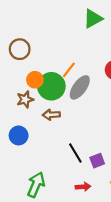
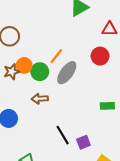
green circle: (51, 86) -> (40, 72), size x0.7
brown star: (25, 99) -> (12, 72), moved

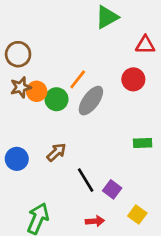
brown star: (12, 72) -> (21, 87), moved
brown arrow: (40, 99) -> (56, 152), moved, turned 140
purple square: (83, 142) -> (112, 189), turned -32

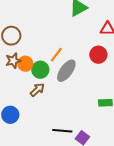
brown arrow: (56, 152) -> (37, 90), moved
black line: (86, 180) -> (62, 131), turned -54

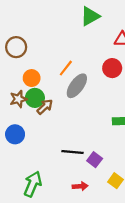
brown star: (13, 61) -> (18, 99), moved
green circle: (40, 70) -> (35, 98), moved

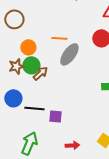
orange line: (66, 68) -> (59, 38), turned 56
black line: (72, 152) -> (34, 108), moved
purple square: (95, 160) -> (55, 116), moved, turned -32

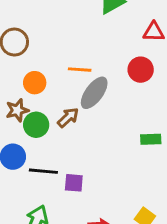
green circle: (31, 65) -> (36, 125), moved
brown arrow: (40, 73) -> (68, 117), moved

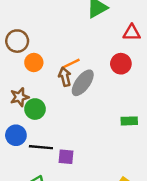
orange line: (80, 70) -> (71, 64), turned -30
orange circle: (35, 83) -> (34, 63), moved
brown arrow: (68, 117) -> (65, 77), moved, turned -60

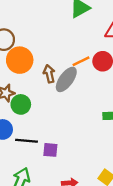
orange circle: (34, 63) -> (20, 60), size x1.5
orange line: (71, 64) -> (81, 61), moved

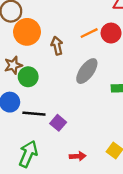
gray ellipse: (66, 79) -> (87, 71), moved
purple square: (50, 150) -> (58, 123), turned 35

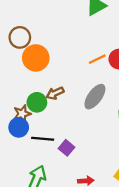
brown arrow: (57, 46) -> (55, 93), moved, turned -102
brown star: (13, 65) -> (22, 114), moved

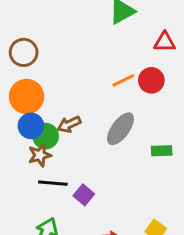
orange circle: (36, 58) -> (27, 96), moved
brown star: (22, 114) -> (40, 155), moved
blue circle: (19, 127) -> (31, 126), moved

